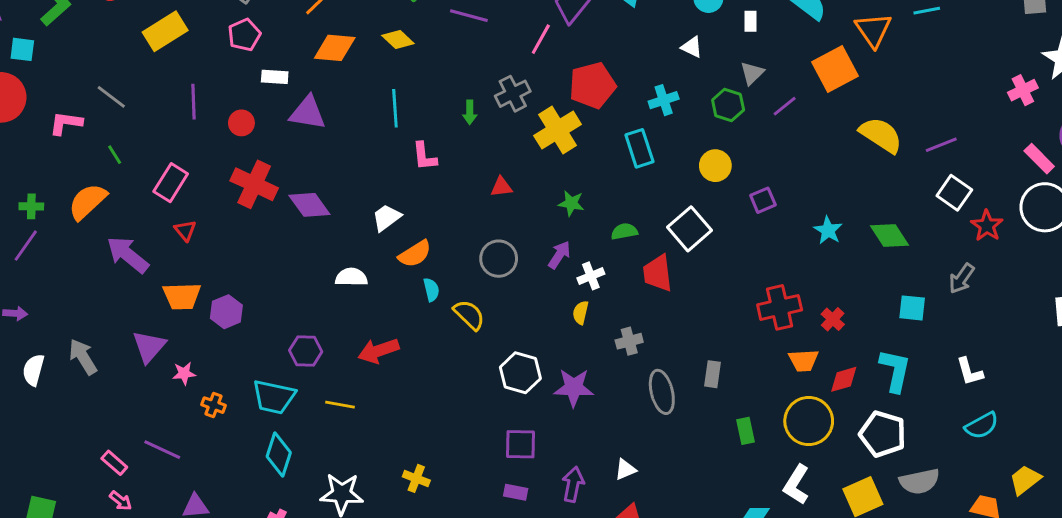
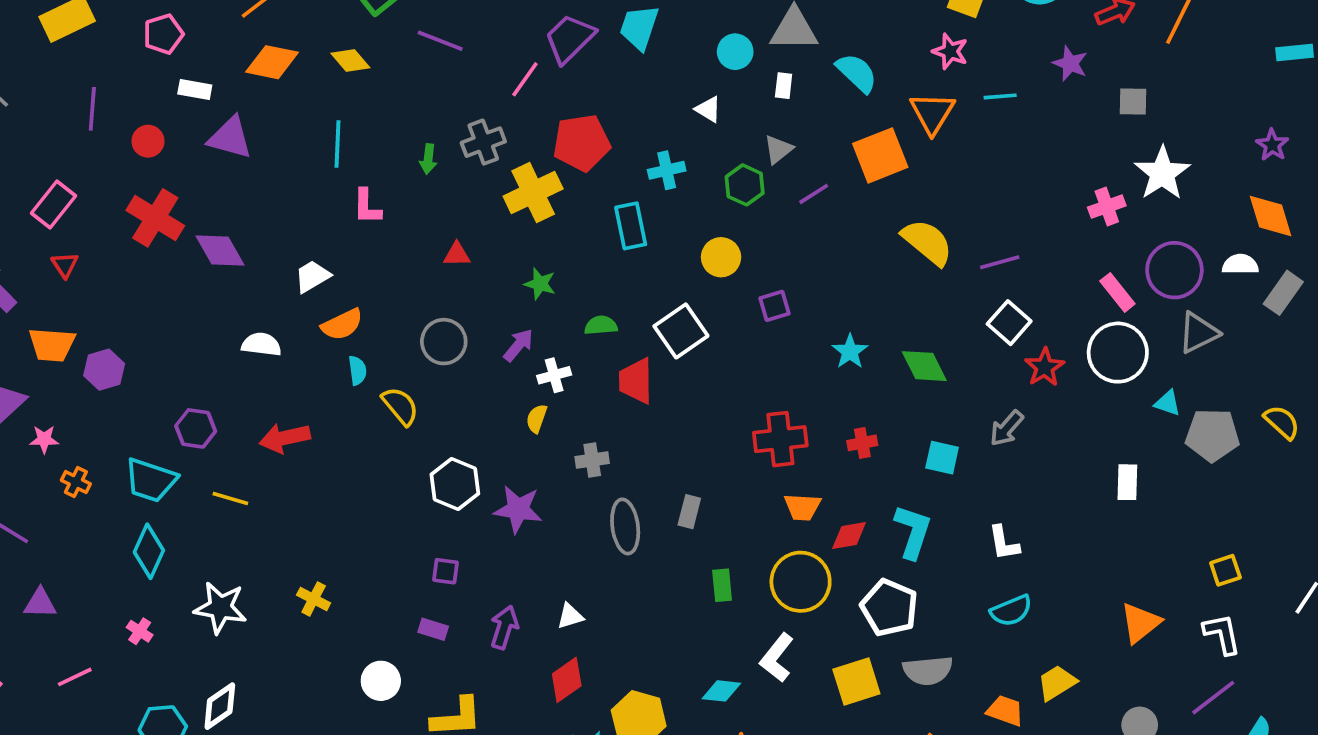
red cross: (833, 319) -> (862, 443), moved, turned 30
purple square: (520, 444) -> (445, 571), size x0.7

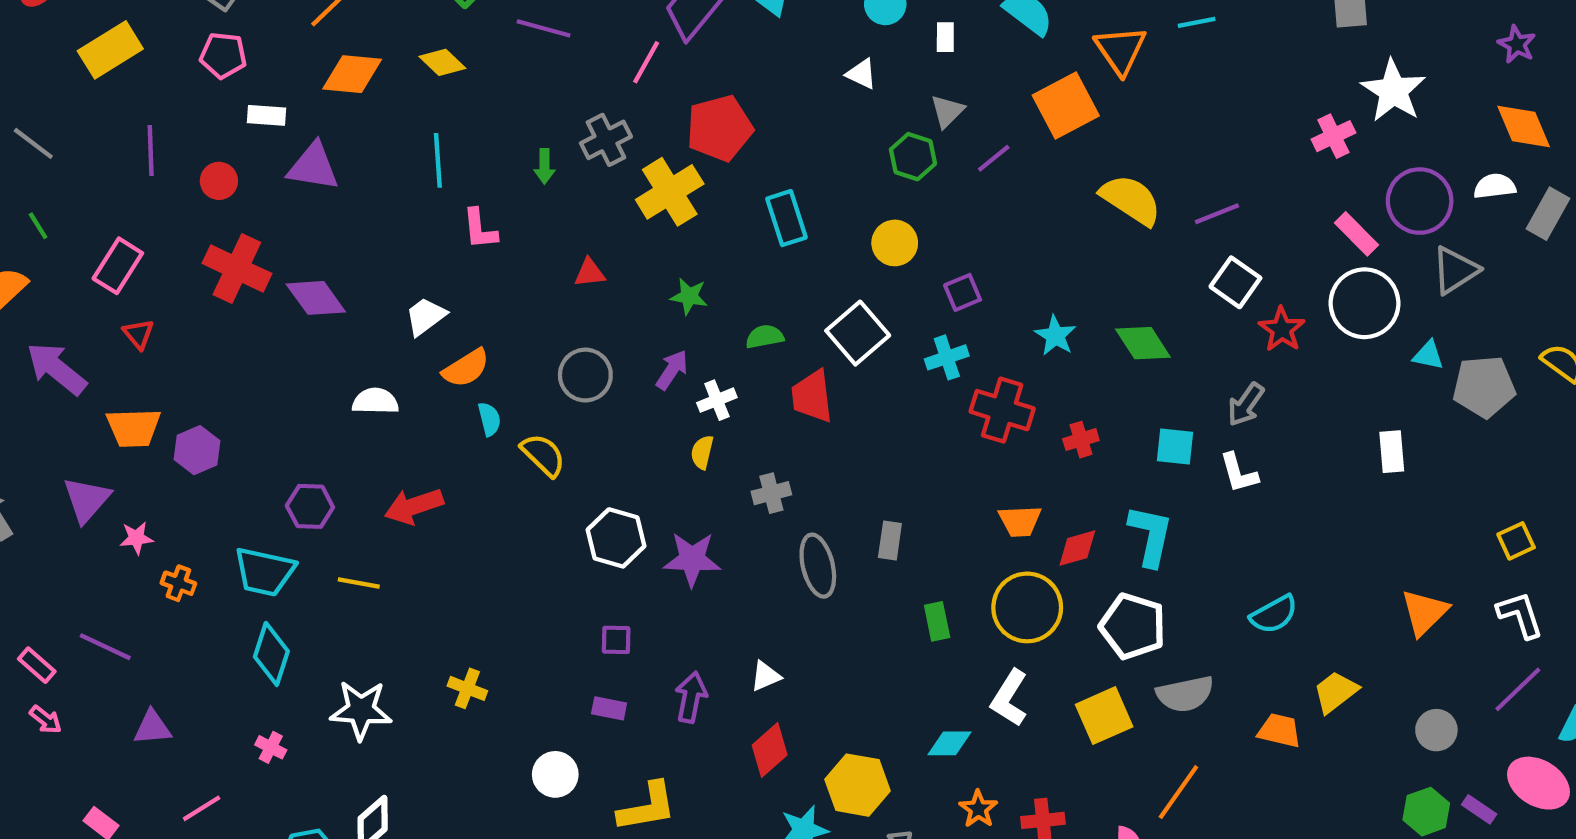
pink pentagon: (163, 34) -> (223, 55), turned 30
cyan cross: (667, 170) -> (947, 357), moved
red cross: (780, 439) -> (1002, 410), moved, turned 30
white L-shape: (1004, 543) -> (1239, 473), moved

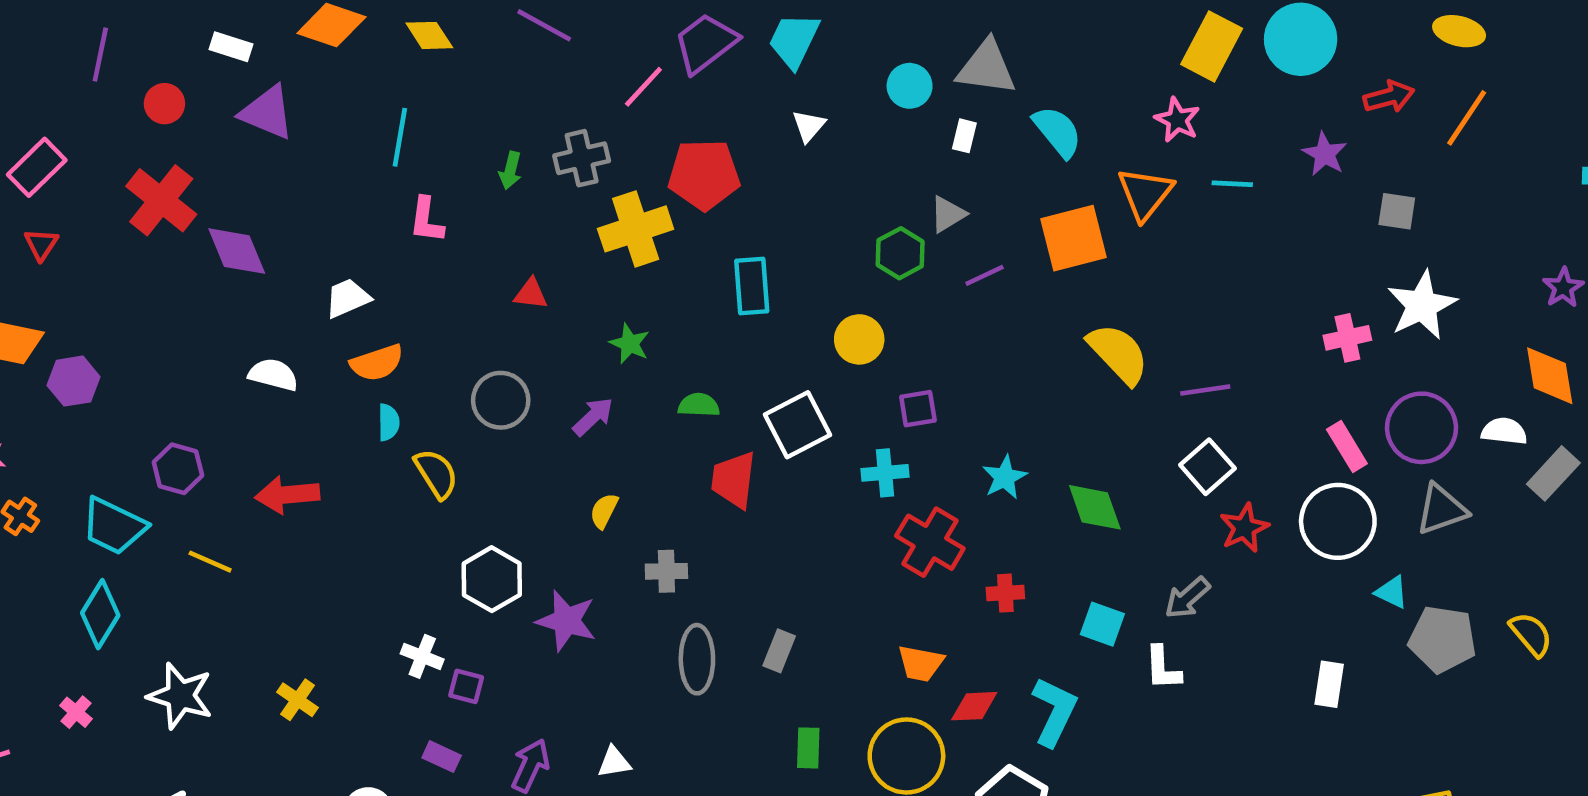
white triangle: (861, 74) -> (809, 126), moved, turned 32
white cross: (717, 400) -> (422, 656), moved, turned 30

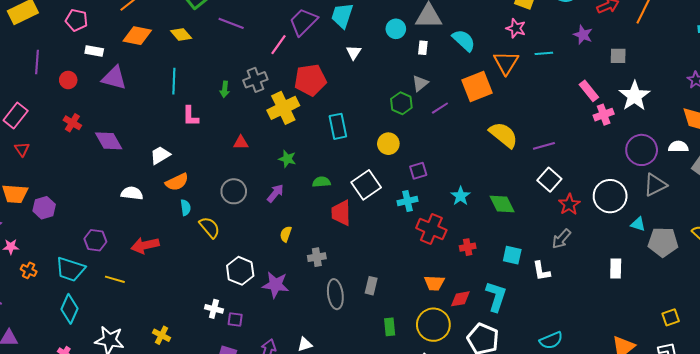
red cross: (161, 200) -> (72, 123), size x0.6
pink rectangle: (1347, 446) -> (589, 91), moved
gray arrow: (1187, 598) -> (561, 239), moved

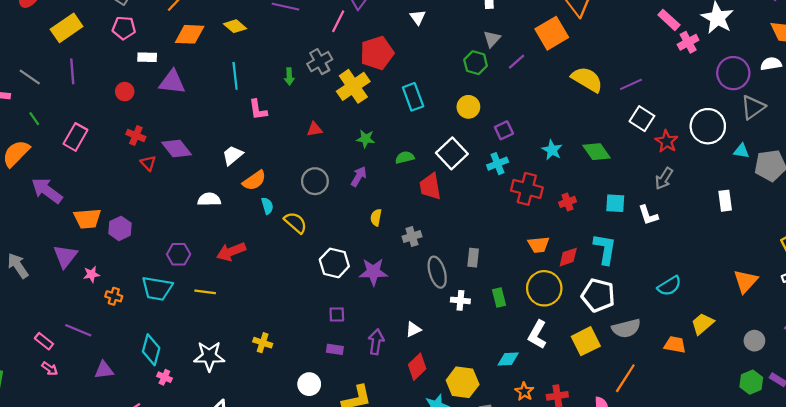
purple line: (37, 62) -> (72, 71), moved
red triangle: (22, 149) -> (148, 163), moved
cyan diamond: (69, 309) -> (151, 350), moved
white cross: (214, 309) -> (460, 300), moved

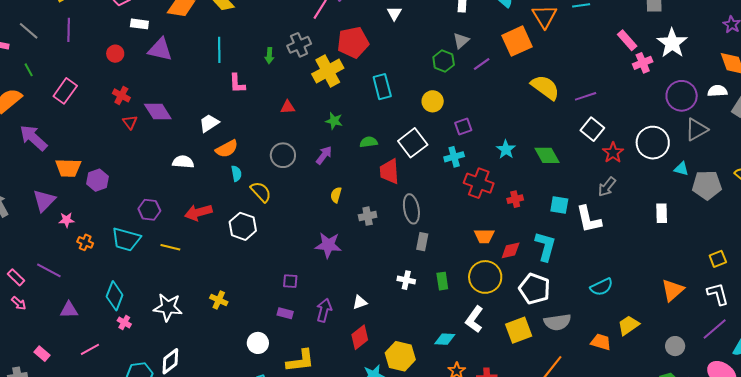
white L-shape: (648, 215) -> (589, 219), size x1.4
white hexagon: (334, 263) -> (243, 226), moved
gray ellipse: (437, 272) -> (411, 209), moved

